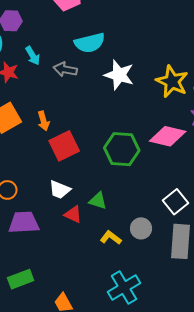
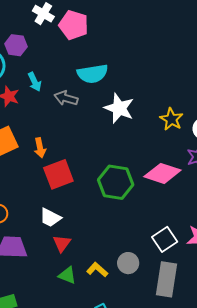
yellow star: (172, 81) -> (171, 119), size x0.7
green triangle: (98, 201) -> (67, 275), moved
red triangle: (73, 214) -> (62, 243), turned 36

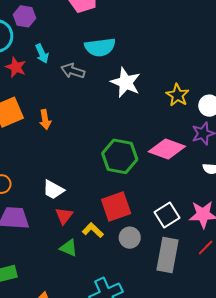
red square: (58, 174) -> (116, 206), moved
yellow L-shape: (97, 270) -> (93, 230), moved

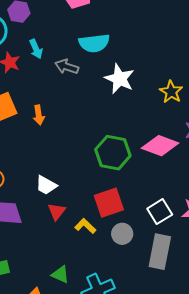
green triangle: (69, 248) -> (60, 275), moved

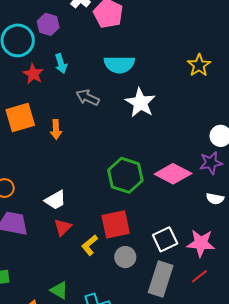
gray arrow: (67, 67) -> (88, 97), moved
yellow star: (171, 92) -> (199, 65), moved
white trapezoid: (46, 185) -> (55, 200), turned -65
yellow L-shape: (85, 226) -> (90, 245), turned -90

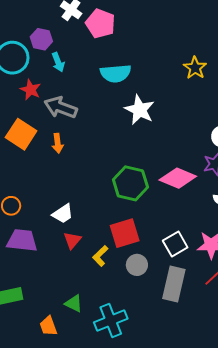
cyan arrow: (61, 64) -> (58, 62), moved
gray arrow: (88, 97) -> (61, 107), moved, size x1.4
orange square: (20, 118) -> (21, 134), turned -36

